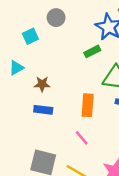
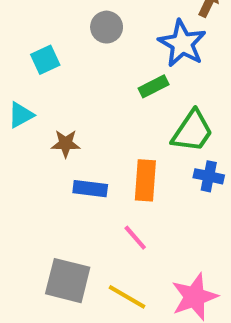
gray circle: (56, 18) -> (107, 27), moved
blue rectangle: (43, 110) -> (90, 189), moved

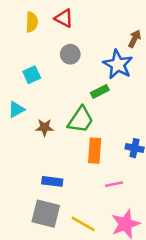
green trapezoid: (192, 131) -> (81, 120), moved
blue rectangle: (90, 189) -> (52, 181), moved
pink line: (135, 238) -> (114, 184), moved, turned -60

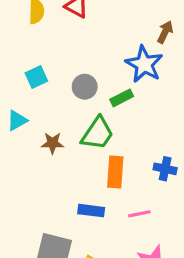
gray circle: (70, 54) -> (85, 87), moved
blue rectangle: (52, 181) -> (91, 211), moved

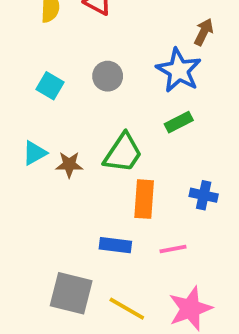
cyan square: (36, 77) -> (50, 86), turned -35
gray circle: (85, 87) -> (108, 76), moved
green rectangle: (122, 98) -> (179, 122), moved
cyan triangle: (17, 121) -> (35, 153), moved

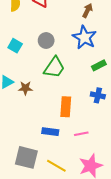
brown arrow: (204, 32) -> (87, 10), moved
green rectangle: (179, 122) -> (99, 65), moved
green trapezoid: (123, 153) -> (54, 67), moved
blue cross: (204, 195) -> (98, 95), moved

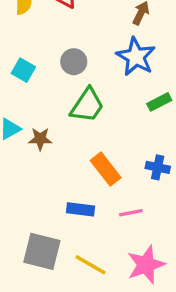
blue cross: (98, 95) -> (158, 167), moved
orange rectangle: (66, 107) -> (106, 169), turned -42

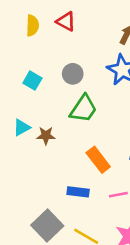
gray square: (42, 251) -> (47, 226), turned 32

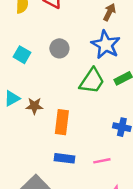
green trapezoid: (83, 109) -> (92, 81), moved
orange rectangle: (98, 160) -> (62, 122), moved, turned 45

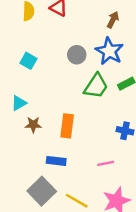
gray circle: (59, 48) -> (77, 55), moved
brown star: (34, 106) -> (33, 125), moved
blue rectangle: (64, 158) -> (56, 161), moved

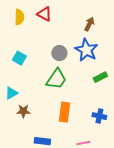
green trapezoid: (96, 86) -> (56, 79), moved
orange rectangle: (67, 126) -> (64, 112), moved

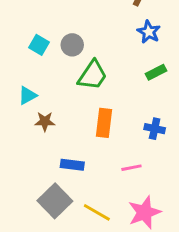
blue star: (86, 50) -> (149, 32), moved, size x0.7
gray circle: (59, 53) -> (72, 45), moved

